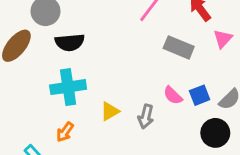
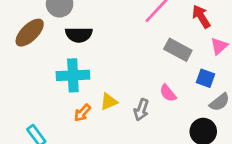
blue square: (200, 95) -> (205, 78), moved, turned 36
orange arrow: (65, 132) -> (82, 113), moved

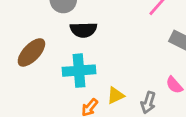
brown ellipse: (30, 33) -> (31, 52), moved

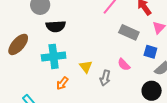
yellow triangle: (116, 95) -> (86, 67), moved, turned -40

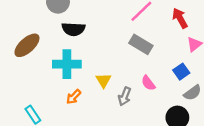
gray rectangle: (129, 32) -> (141, 44), moved
blue square: (150, 52) -> (181, 72), turned 32

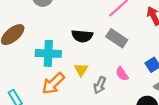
black semicircle: (73, 29) -> (82, 36), moved
orange arrow: (74, 97) -> (53, 83), size x1.6

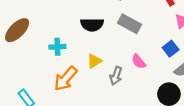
cyan cross: (48, 53) -> (57, 47), size x0.6
yellow triangle: (81, 70) -> (94, 61), turned 32

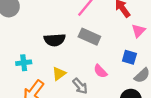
blue square: (171, 49) -> (129, 57), turned -32
gray arrow: (116, 76) -> (80, 86), turned -56

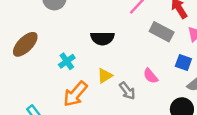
gray rectangle: (89, 37) -> (162, 32), moved
cyan cross: (24, 63) -> (67, 61), turned -32

